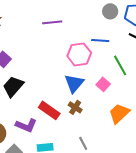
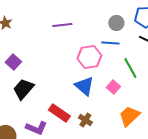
gray circle: (110, 11) -> (116, 23), moved
blue triangle: (74, 83) -> (84, 86), turned -30
brown cross: (75, 107) -> (85, 120), moved

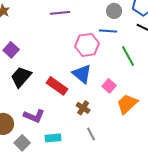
pink square: (113, 87) -> (109, 86), moved
red rectangle: (59, 113) -> (57, 86), moved

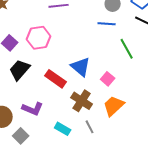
pink hexagon: (87, 45) -> (39, 38), moved
orange trapezoid: (127, 104) -> (114, 106), moved
brown cross: (83, 108) -> (82, 101), size x1.5
cyan rectangle: (53, 138) -> (63, 129), moved, turned 35

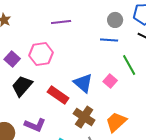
pink square: (108, 79) -> (110, 81), moved

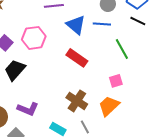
pink square: (110, 81) -> (116, 81), moved, turned 32
blue triangle: (83, 83) -> (76, 25), moved
red rectangle: (58, 95) -> (77, 58), moved

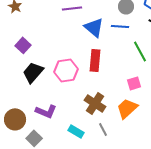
pink hexagon: (34, 38) -> (66, 70), moved
red rectangle: (77, 58) -> (95, 60), turned 60

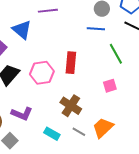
blue triangle: (94, 27) -> (22, 30), moved
orange trapezoid: (127, 108) -> (103, 128), moved
gray line: (103, 129) -> (79, 132), turned -32

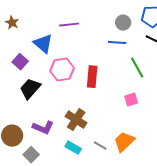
pink hexagon: (42, 73) -> (62, 70), moved
brown cross: (71, 106) -> (76, 120), moved

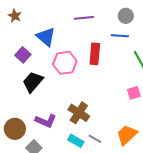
purple line: (69, 25) -> (84, 18), moved
red rectangle: (92, 77) -> (95, 54), moved
gray line: (100, 146) -> (95, 139), moved

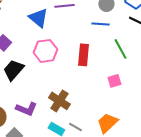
blue triangle: (46, 37) -> (38, 18), moved
red rectangle: (95, 54) -> (83, 55), moved

